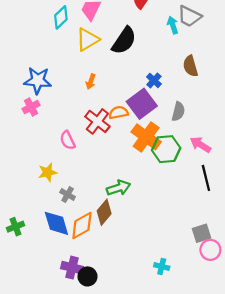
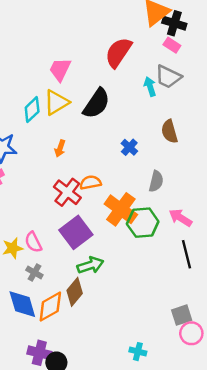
cyan diamond: (61, 17) -> (32, 110), moved
purple square: (142, 104) -> (76, 232), moved
pink semicircle: (68, 140) -> (33, 242), moved

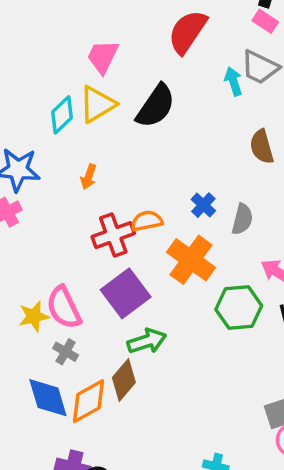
blue cross: (129, 147) -> (203, 205), moved
orange arrow: (60, 148) -> (89, 177), moved
red cross: (67, 192) -> (113, 235), turned 32
green hexagon: (143, 223) -> (239, 308), moved
pink semicircle: (33, 242) -> (64, 308), size x1.4

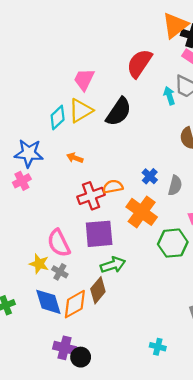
orange arrow: (89, 177) -> (75, 158), turned 91
purple square: (126, 293) -> (99, 234), turned 32
yellow star: (34, 316) -> (39, 264), moved, turned 30

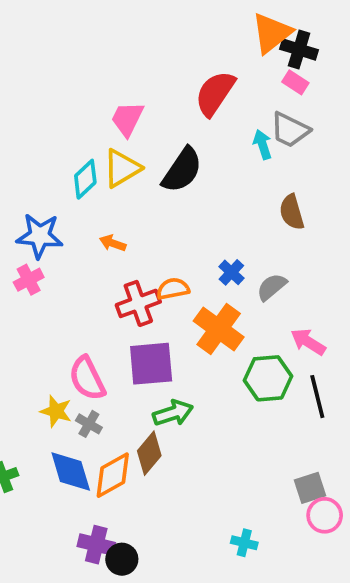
gray semicircle: (175, 185) -> (272, 287), turned -144

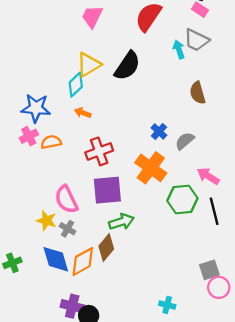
pink trapezoid: (127, 119) -> (92, 17), moved
cyan diamond: (85, 179) -> (76, 85), moved
orange semicircle: (173, 289) -> (51, 142), moved

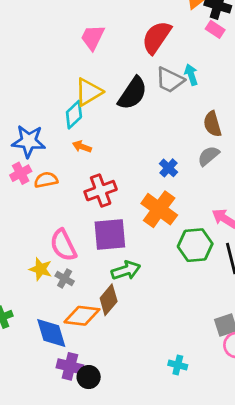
gray trapezoid: (196, 40) -> (170, 80), moved
gray semicircle: (185, 141) -> (208, 156), moved
blue diamond: (56, 259) -> (51, 333), moved
orange diamond: (83, 262) -> (82, 316), turned 36

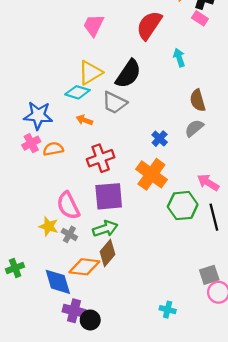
gray trapezoid: (170, 80) -> (114, 103), moved
cyan diamond: (74, 115) -> (77, 92), turned 60
green arrow: (126, 270) -> (105, 229), moved

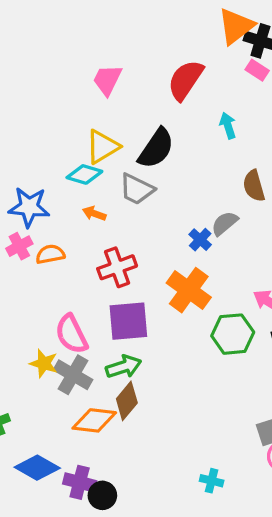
gray semicircle: (194, 128) -> (225, 223), moved
gray cross: (69, 234) -> (73, 375), size x1.6
blue diamond: (58, 282) -> (37, 468), moved, turned -44

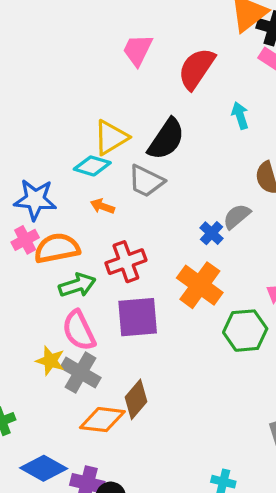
pink trapezoid: (107, 80) -> (138, 50), moved
orange semicircle: (50, 254) -> (57, 248), size x1.5
green arrow: (124, 367) -> (77, 285), moved

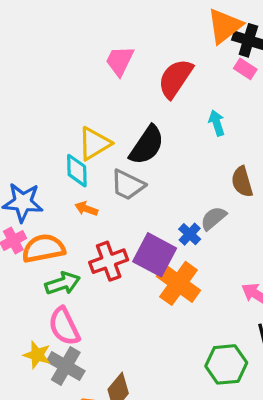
cyan diamond: (92, 166) -> (77, 171), turned 72
purple square: (138, 317) -> (155, 255), moved, turned 33
green hexagon: (245, 331) -> (226, 364), moved

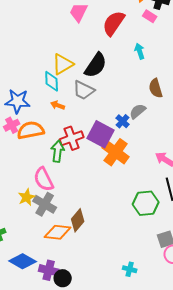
pink rectangle: (245, 69) -> (150, 16), moved
green arrow: (63, 283) -> (58, 151), moved, turned -65
yellow star: (37, 355) -> (27, 197), turned 30

